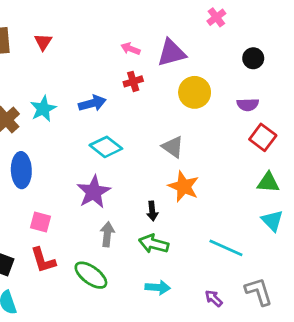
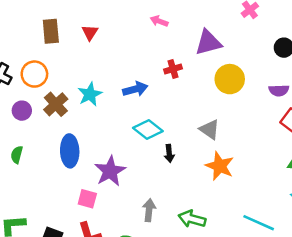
pink arrow: (130, 49) -> (159, 21), moved
purple star: (94, 192) -> (110, 171), moved
black arrow: (152, 211) -> (169, 153), moved

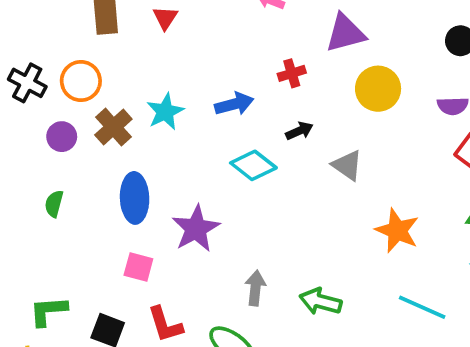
black arrow: (169, 153) -> (299, 131), moved, turned -108
orange star: (220, 166) -> (397, 231), moved
pink square: (87, 199) -> (138, 267), moved

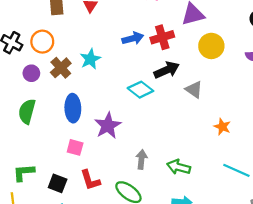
red cross: (292, 73) -> (162, 37), size x1.5
blue arrow: (234, 104) -> (133, 38), moved
black arrow: (299, 131) -> (167, 70), size x1.6
green semicircle: (54, 204) -> (27, 111), size x1.6
orange star: (397, 231) -> (222, 127), size x0.7

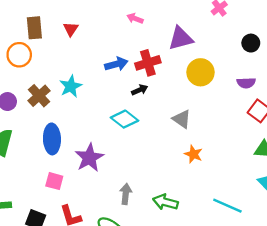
orange circle: (42, 42) -> (19, 55), moved
black arrow: (167, 70) -> (140, 90), moved, size x0.6
orange star: (222, 127) -> (193, 154), moved

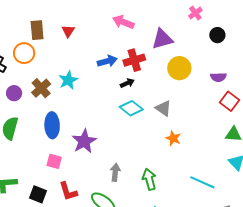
pink arrow: (135, 18) -> (123, 22), size x1.5
black circle: (251, 43) -> (217, 35), moved
cyan diamond: (124, 119) -> (131, 108), moved
green arrow: (165, 202) -> (149, 179), turned 60

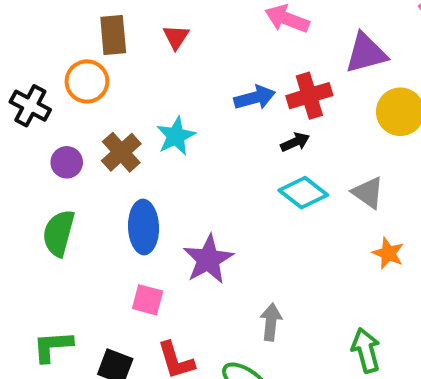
green arrow: (149, 179) -> (366, 350), moved

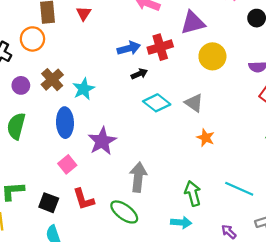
cyan star: (176, 136) -> (84, 89), moved
black arrow: (295, 142) -> (139, 74), moved
pink square: (148, 300) -> (67, 164), turned 36
gray arrow: (271, 322) -> (138, 177), size x1.4

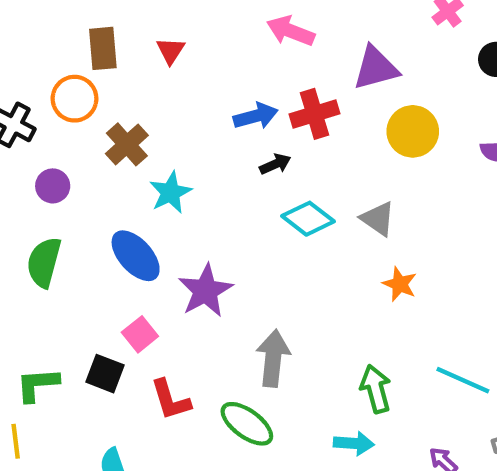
brown cross: (52, 80) -> (127, 144), moved
blue ellipse: (65, 123) -> (136, 256), turned -40
black square: (49, 203) -> (105, 374), moved

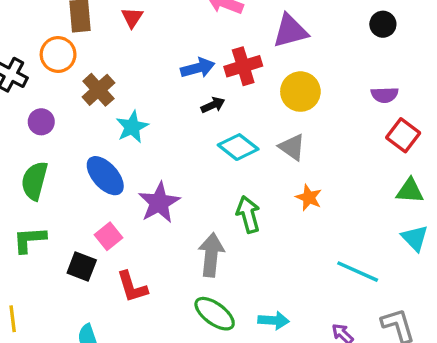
yellow circle: (413, 131) -> (300, 92), moved
green L-shape: (37, 384) -> (29, 240), moved
green arrow: (376, 389) -> (248, 214), moved
green ellipse: (247, 424) -> (215, 314), moved

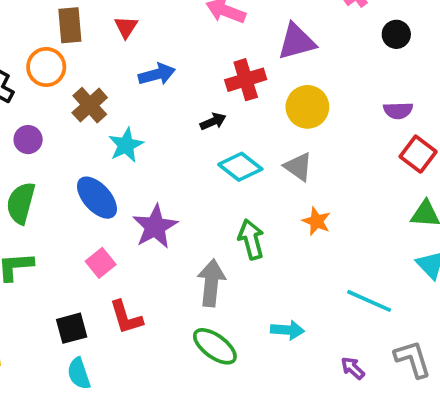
blue arrow: (198, 68) -> (157, 74), moved
black square: (82, 267) -> (72, 328), moved, turned -36
cyan arrow: (274, 320) -> (287, 330), moved

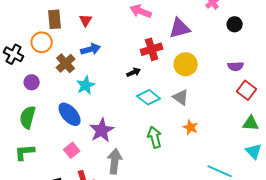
blue arrow: (157, 74) -> (91, 49), moved
gray arrow: (211, 283) -> (115, 161), moved

